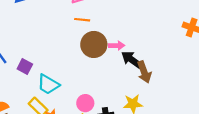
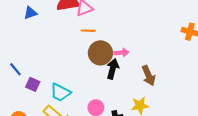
black arrow: (132, 60) -> (113, 69), moved, turned 72
purple square: (25, 66) -> (33, 84), moved

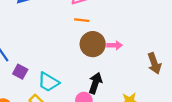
black arrow: (113, 69) -> (95, 83), moved
brown arrow: (149, 76) -> (154, 63), moved

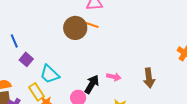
brown circle: (93, 44) -> (75, 28), moved
pink arrow: (115, 45) -> (114, 77), moved

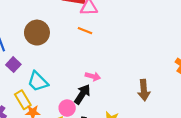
brown circle: (75, 28) -> (37, 33), moved
pink arrow: (114, 77) -> (93, 76), moved

